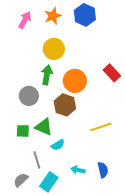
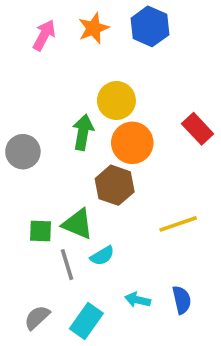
yellow circle: (54, 49) -> (116, 100), moved
gray circle: (29, 96) -> (23, 152), moved
gray line: (37, 160) -> (67, 265), moved

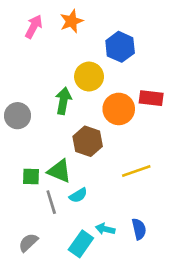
blue hexagon: (150, 26) -> (120, 47), moved
red rectangle: (198, 129) -> (151, 98), turned -40
orange circle: (132, 143) -> (119, 109), moved
cyan rectangle: (86, 321) -> (81, 244), moved

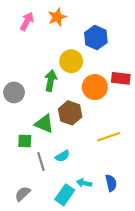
green triangle: (59, 171) -> (44, 124), moved

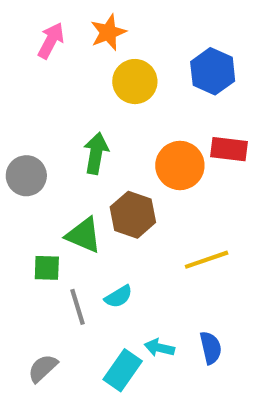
blue hexagon: (96, 38) -> (213, 71), moved
yellow circle: (71, 61) -> (135, 82), moved

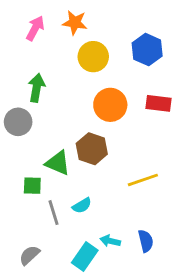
orange star: (108, 32) -> (75, 23), turned 30
green arrow: (96, 153) -> (37, 88), moved
orange circle: (180, 165) -> (110, 105), moved

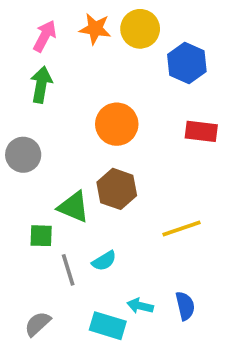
yellow circle: (93, 57) -> (140, 29), moved
green arrow: (37, 88) -> (41, 85), moved
orange circle: (110, 105) -> (117, 124), moved
cyan rectangle: (85, 257) -> (108, 326), turned 72

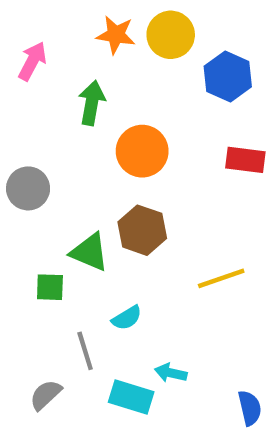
pink arrow: (45, 36) -> (32, 61), moved
green arrow: (41, 85) -> (92, 103), moved
gray line: (68, 270) -> (85, 351), moved
blue semicircle: (185, 306) -> (250, 408), moved

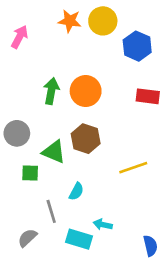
green arrow: (92, 103) -> (51, 91), moved
gray circle: (28, 188) -> (17, 133), moved
cyan semicircle: (127, 318) -> (76, 192), turned -30

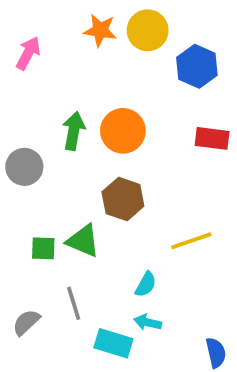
gray circle: (17, 133) -> (24, 167), moved
green triangle: (54, 152) -> (83, 241), moved
cyan semicircle: (76, 192) -> (146, 284), moved
gray semicircle: (27, 238) -> (26, 322), moved

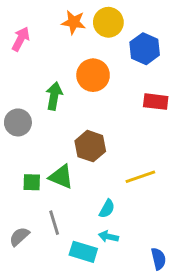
orange circle: (123, 131) -> (93, 75), moved

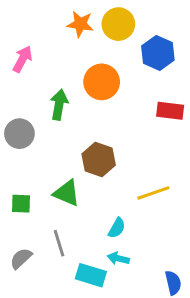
pink arrow: (21, 39) -> (22, 59), moved
green square: (32, 182) -> (21, 204), moved

